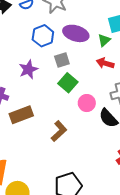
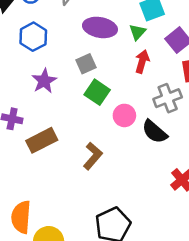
blue hexagon: (43, 36) -> (33, 37), moved
red arrow: (105, 63) -> (142, 61), turned 96

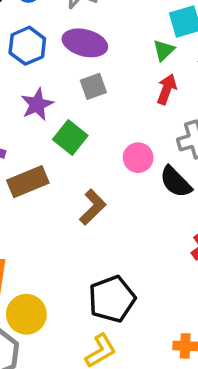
purple ellipse: (100, 27) -> (85, 43), moved
green square: (97, 92) -> (70, 137), moved

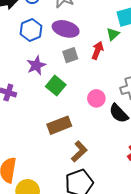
red arrow: (167, 89) -> (97, 50), moved
brown rectangle: (28, 182) -> (59, 125), moved
brown L-shape: (93, 207) -> (79, 151), moved

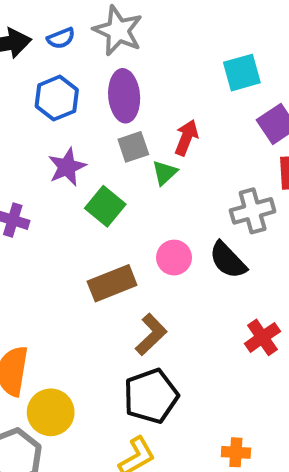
purple ellipse: (66, 29) -> (124, 96), turned 70
green triangle: (113, 34) -> (165, 173), moved
pink circle: (96, 98) -> (174, 258), moved

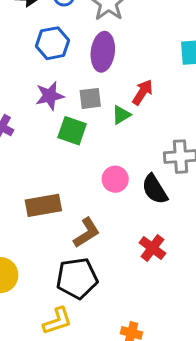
gray square: (133, 147) -> (90, 98), moved
green square: (105, 206) -> (72, 131), turned -32
brown rectangle: (112, 283) -> (43, 205), moved
red cross: (262, 337) -> (152, 248), moved, turned -30

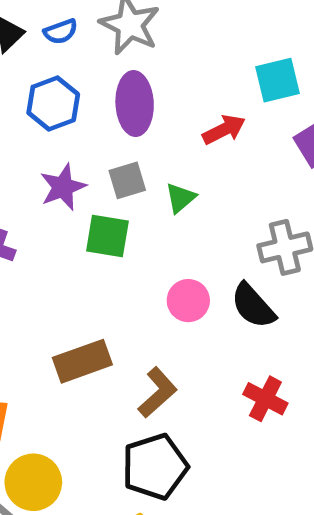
red arrow: (143, 92) -> (224, 130), moved, turned 40

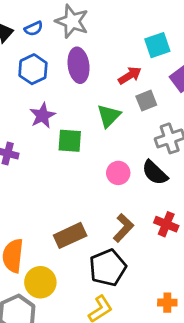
gray square: (127, 180) -> (146, 101), moved
green triangle: (180, 198) -> (109, 116), size x1.4
brown rectangle: (82, 361) -> (70, 235), moved
brown L-shape: (158, 392) -> (123, 228), moved

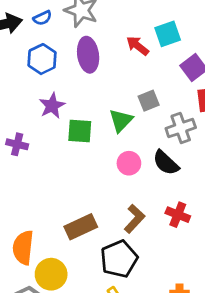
red arrow: (130, 75) -> (138, 46), moved, turned -110
gray square: (146, 101) -> (149, 101), moved
green triangle: (109, 116) -> (121, 120), moved

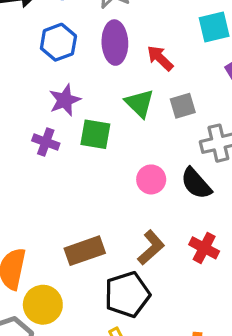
red arrow: (138, 46) -> (160, 58), moved
green triangle: (121, 120) -> (139, 103), moved, turned -35
purple cross: (17, 144) -> (46, 142), moved

